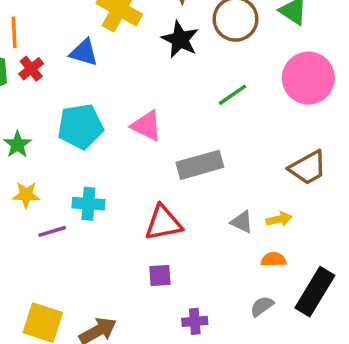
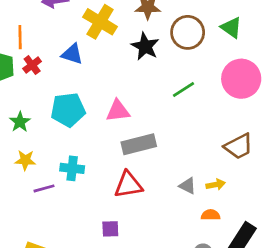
pink triangle: (147, 126) -> (118, 111), turned -35
gray rectangle: (200, 165) -> (139, 144), moved
purple square: (160, 275) -> (110, 229), moved

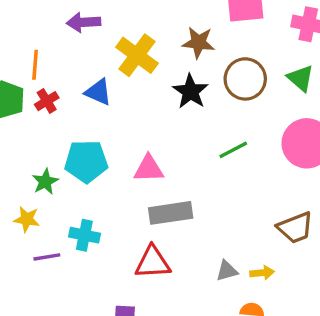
green star: (20, 122) -> (45, 182), moved
gray triangle: (188, 186) -> (227, 271), turned -48

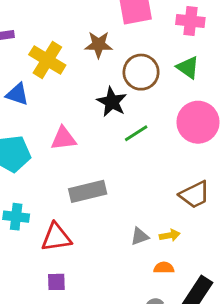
black star: (190, 91) -> (112, 102), moved
pink triangle: (149, 169) -> (63, 138), moved
red triangle: (153, 262) -> (56, 237), moved

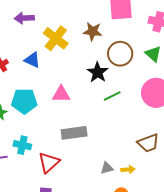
red triangle: (56, 237) -> (49, 162), turned -40

